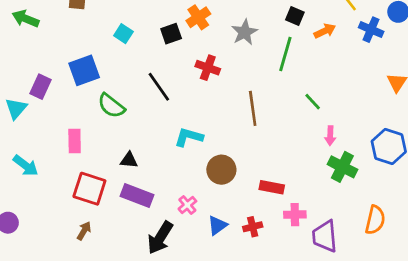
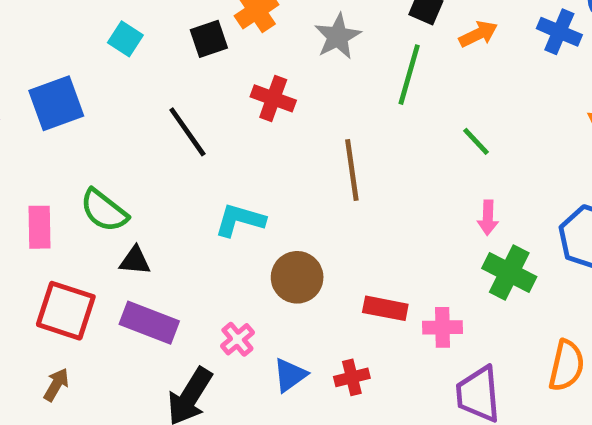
green line: (313, 102) -> (476, 141), moved
green semicircle: (111, 106) -> (104, 211), moved
pink cross: (295, 215) -> (443, 327), moved

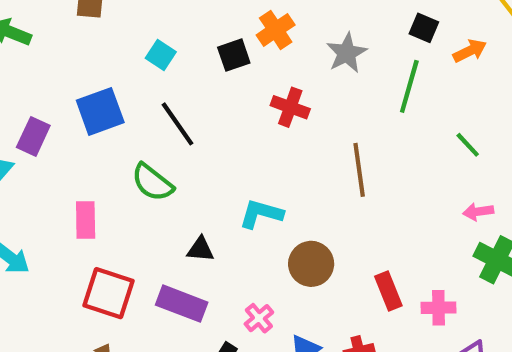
black line: (187, 132) -> (177, 124), moved
green semicircle: (104, 211) -> (152, 182), moved
pink arrow: (488, 218) -> (478, 212), turned 80
black triangle: (135, 261) -> (200, 249), moved
red rectangle: (385, 308) -> (388, 291), turned 57

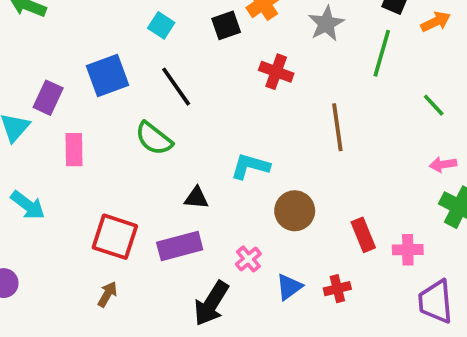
pink rectangle: (86, 220) -> (74, 150), moved
purple rectangle: (182, 304) -> (180, 246), turned -36

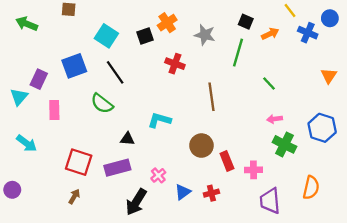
gray star: (326, 24) -> (205, 35), turned -30
cyan square: (161, 25) -> (106, 36), size x1.5
brown circle: (295, 211) -> (201, 146), moved

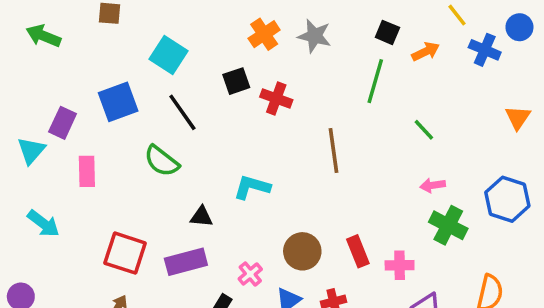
gray star: (205, 35) -> (314, 36), moved
black square: (145, 36) -> (236, 81), moved
brown circle: (201, 146) -> (302, 251), moved

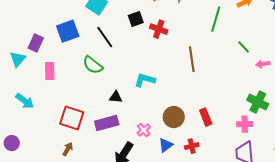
pink arrow: (433, 185) -> (263, 64), moved
pink cross: (400, 265) -> (245, 124), moved

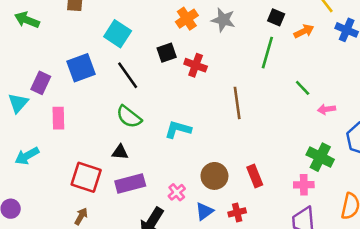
green semicircle: (93, 65) -> (129, 117), moved
black triangle: (116, 97) -> (120, 152), moved
cyan arrow: (25, 101) -> (27, 156), turned 114

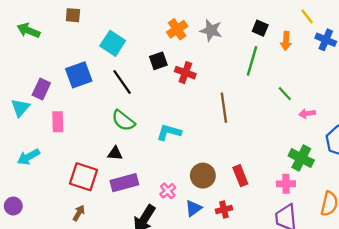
orange arrow: (304, 31) -> (286, 41), turned 120

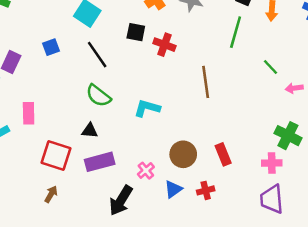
black square: (158, 61) -> (136, 32), turned 30
blue square: (79, 75) -> (51, 47), size x0.6
pink rectangle: (58, 122) -> (29, 113), moved

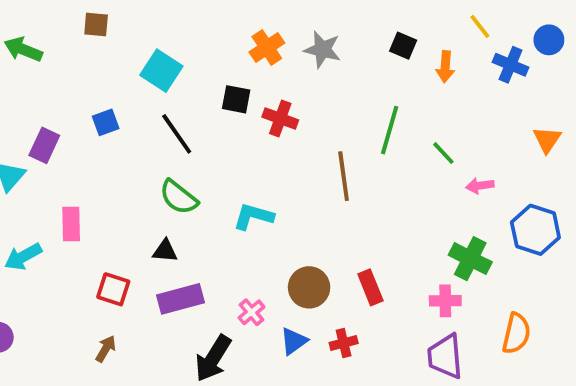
green line: (236, 32) -> (390, 130), moved
red square: (56, 156) -> (113, 289), size x0.7

